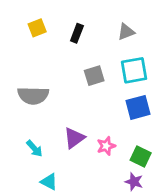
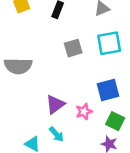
blue square: (138, 107) -> (108, 90), moved
cyan arrow: (34, 149) -> (56, 134), moved

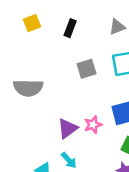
pink star: (84, 112) -> (93, 125), moved

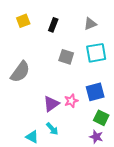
gray square: (87, 69) -> (66, 57), turned 35
gray semicircle: (28, 88) -> (20, 72), turned -55

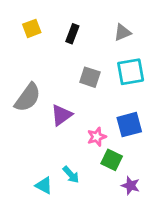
purple triangle: (51, 104) -> (61, 115), moved
green square: (101, 118) -> (112, 160), moved

